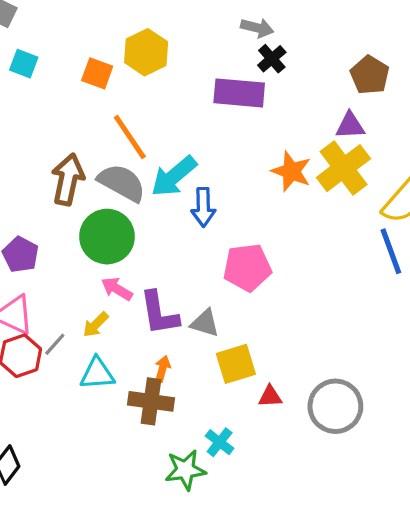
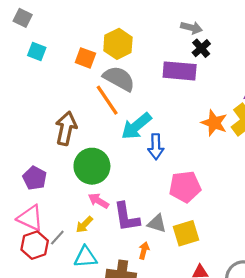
gray semicircle: (122, 183) -> (119, 79), moved
yellow square: (236, 364) -> (186, 233), moved
orange arrow: (162, 369) -> (144, 251), moved

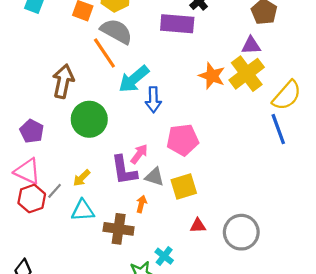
pink arrow: (98, 201) -> (139, 154), moved, turned 96

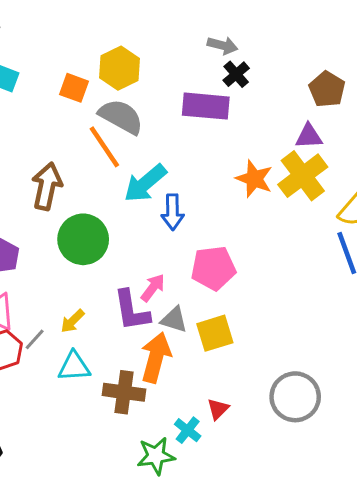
orange arrow: (141, 204) -> (156, 357), size x2.0
red triangle: (198, 226) -> (218, 409), moved, turned -42

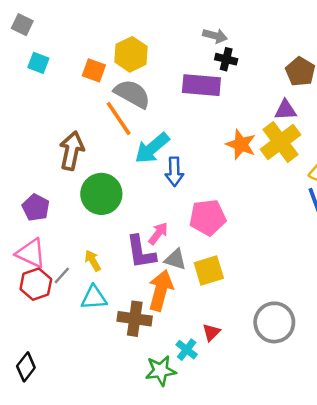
black cross: (236, 74) -> (226, 59), turned -35
yellow arrow: (73, 321) -> (93, 261), turned 105

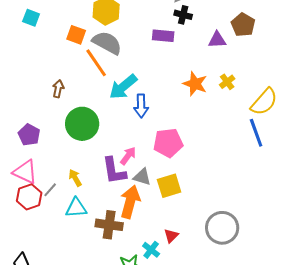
orange square: (94, 70) -> (76, 35), moved
purple rectangle: (201, 85) -> (163, 36), size x0.7
purple triangle: (285, 110) -> (217, 40), moved
yellow cross: (281, 142) -> (227, 82), size x0.5
brown arrow: (72, 151) -> (58, 89), size x0.6

